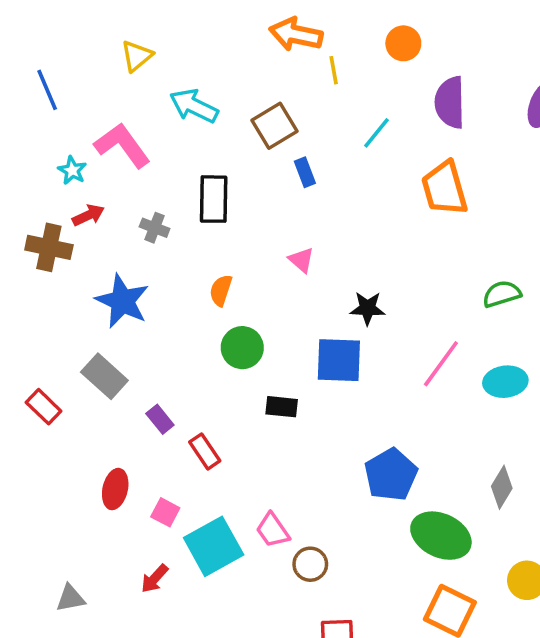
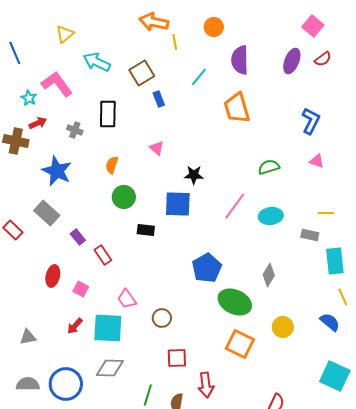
pink trapezoid: (273, 530) -> (127, 299), moved
cyan square: (214, 546) -> (108, 328), moved, turned 32

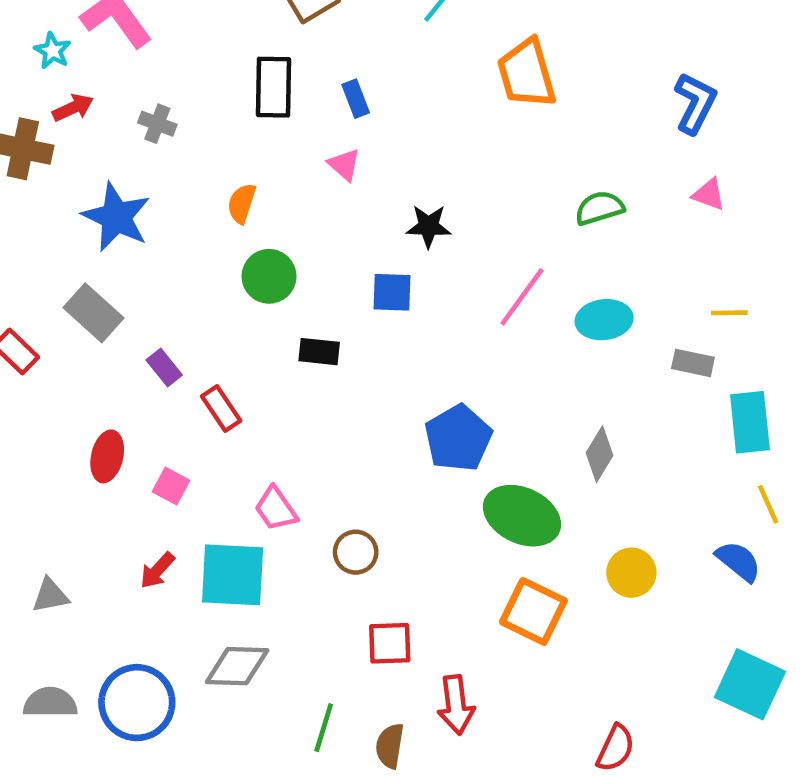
blue rectangle: (159, 99) -> (356, 99), moved
black rectangle: (108, 114) -> (274, 87), moved
blue square: (178, 204) -> (392, 292), size x0.7

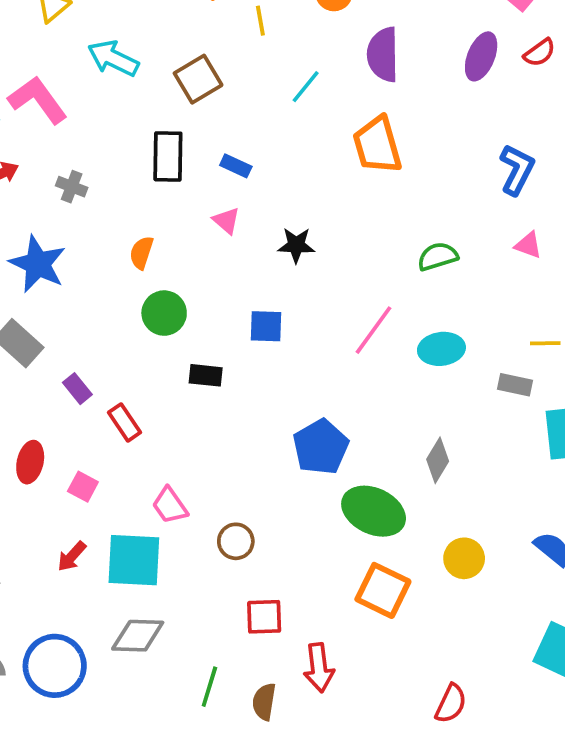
blue rectangle: (356, 99) -> (236, 166), turned -44
black star: (429, 226) -> (296, 245), moved

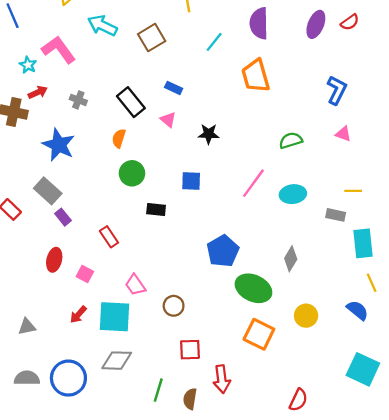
black rectangle: (168, 156) -> (131, 102), moved, turned -40
purple rectangle: (77, 389) -> (63, 217), moved

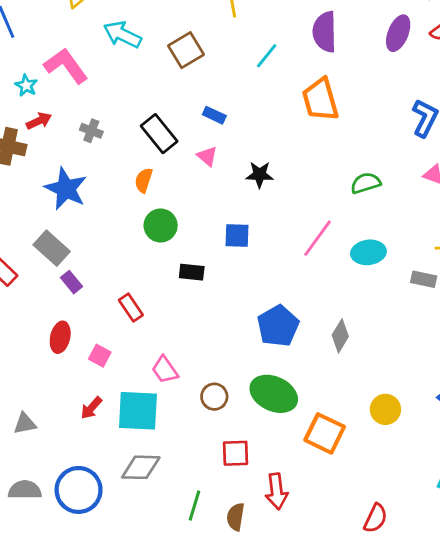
gray diamond: (291, 259) -> (340, 336), moved
green ellipse: (253, 288) -> (274, 394), moved

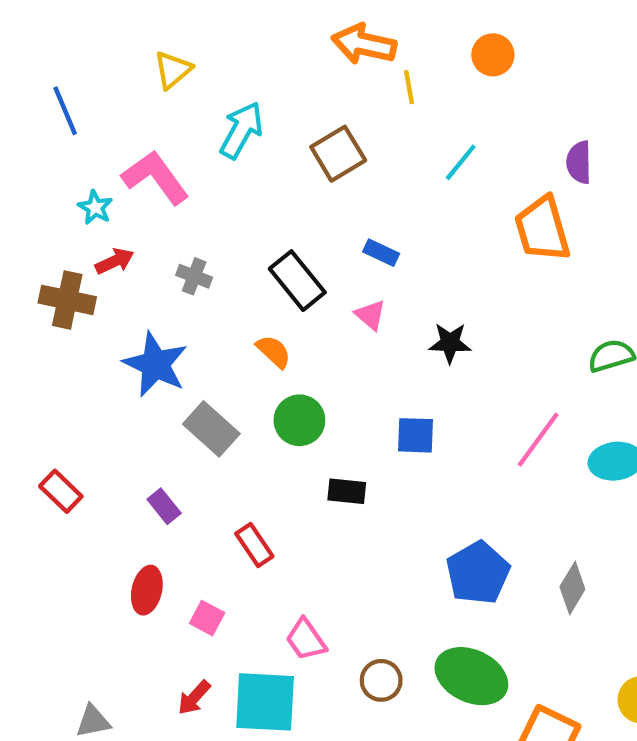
purple semicircle: (325, 32) -> (579, 162), moved, size x0.7
cyan arrow: (122, 35) -> (241, 130), turned 93
orange semicircle: (144, 180) -> (274, 351), turned 115
gray rectangle: (52, 248) -> (211, 429), moved

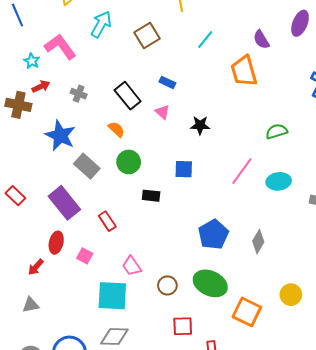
purple semicircle: (579, 162) -> (261, 40), turned -30
purple rectangle: (164, 506) -> (64, 203), size x2.0
red arrow: (194, 698) -> (36, 267), moved

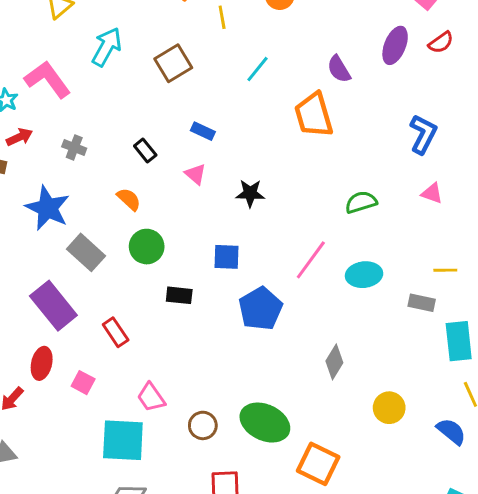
black rectangle: (128, 96) -> (145, 150), size x0.6
blue pentagon: (213, 234) -> (260, 309), moved
yellow circle: (291, 295) -> (389, 408), moved

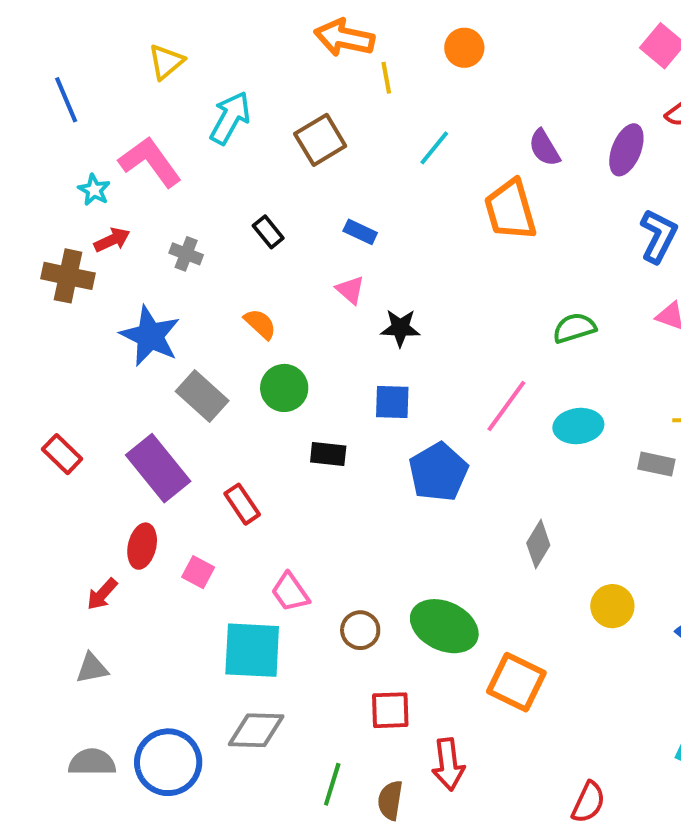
purple ellipse: (395, 45) -> (626, 150), moved
black rectangle: (145, 150) -> (268, 232), moved
black star: (250, 193) -> (400, 328), moved

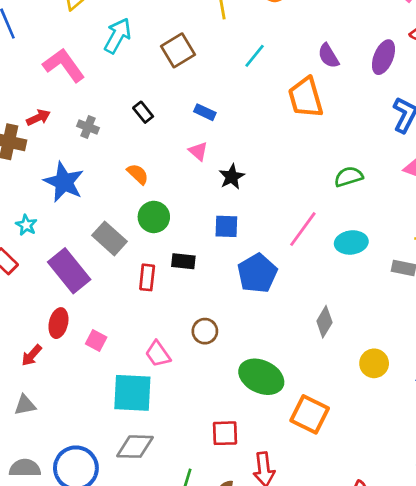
cyan star: (94, 190) -> (26, 225), moved
black star: (400, 328) -> (232, 177), turned -30
gray rectangle: (202, 396) -> (110, 238), moved
red rectangle: (242, 504) -> (147, 277), moved, turned 40
brown circle: (360, 630) -> (205, 331), moved

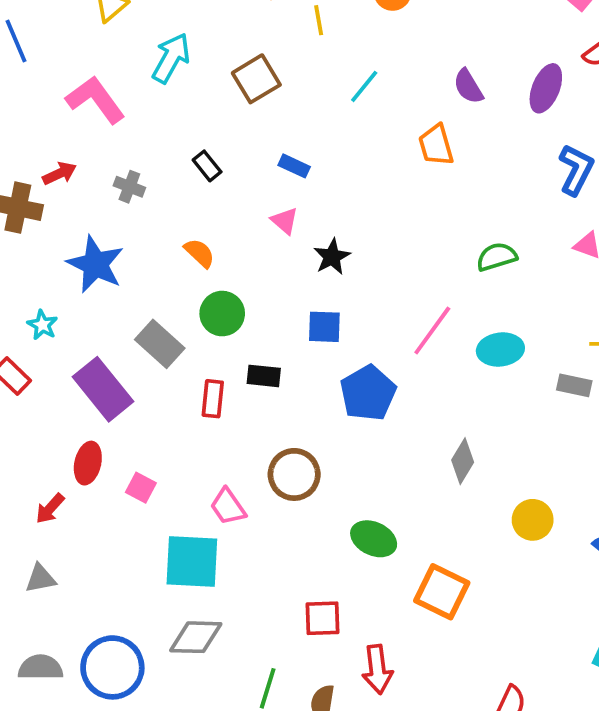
orange trapezoid: (306, 97) -> (436, 145), size x0.7
brown circle: (205, 331) -> (294, 474), size x1.4
green ellipse: (261, 377) -> (374, 539), size x0.7

